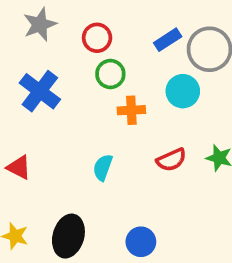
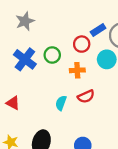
red circle: (97, 38) -> (82, 44), moved
green circle: (110, 74) -> (52, 55), moved
red semicircle: (171, 160) -> (86, 96), moved

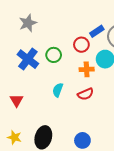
orange cross: (77, 70) -> (87, 69), moved
red triangle: (13, 103) -> (17, 100), turned 32
cyan semicircle: (61, 103) -> (58, 90), moved

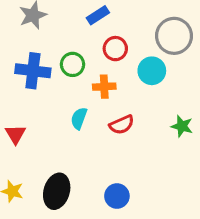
blue rectangle: (97, 31) -> (98, 15), moved
blue cross: (28, 59) -> (33, 71), turned -30
orange cross: (87, 69) -> (104, 87), moved

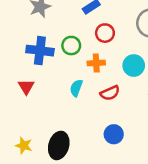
cyan circle: (152, 71) -> (134, 66), moved
red triangle: (15, 134) -> (26, 87), moved
blue circle: (117, 196) -> (114, 134), moved

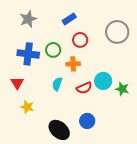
cyan circle: (134, 66) -> (103, 81), moved
yellow star: (24, 145) -> (27, 107), moved
black ellipse: (59, 145) -> (59, 130), moved, turned -65

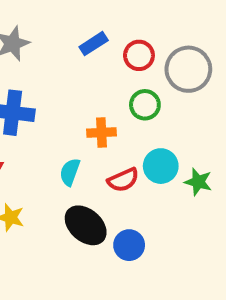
red circle: (80, 40) -> (139, 55), moved
green circle: (53, 50) -> (145, 105), moved
black ellipse: (59, 130) -> (86, 225), moved

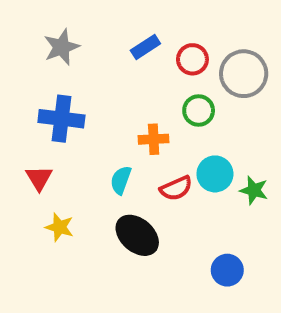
blue circle: (129, 245) -> (227, 270), moved

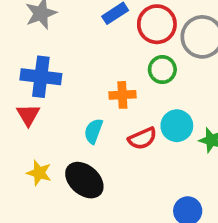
red circle: (192, 59) -> (157, 24), size x1.4
red triangle: (39, 178) -> (28, 115), moved
black ellipse: (137, 235) -> (84, 180), moved

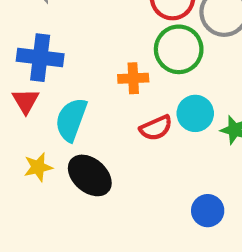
green circle: (162, 70) -> (179, 49), size x1.5
cyan semicircle: (93, 131) -> (71, 120), moved, size x1.5
yellow star: (39, 173) -> (38, 167), turned -30

